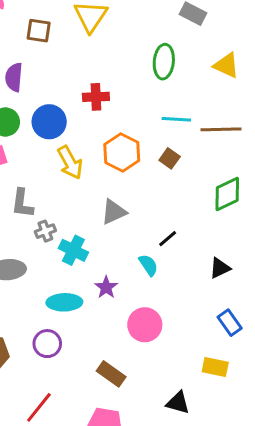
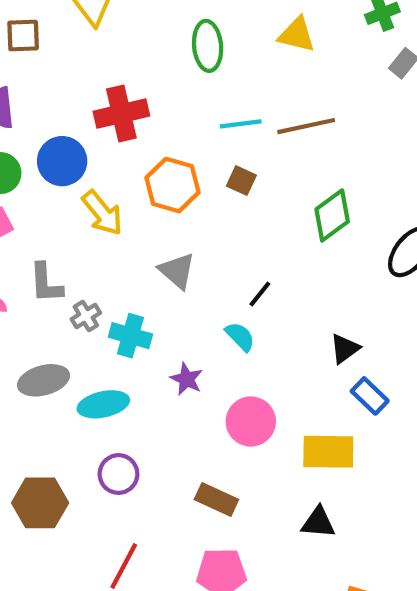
red cross: (96, 97) -> (121, 114), size x1.4
gray triangle: (114, 212) -> (177, 271), turned -44
black triangle: (220, 268) -> (345, 349), moved
cyan ellipse: (64, 302) -> (103, 404), moved
yellow rectangle: (215, 367) -> (328, 452), moved, size x1.4

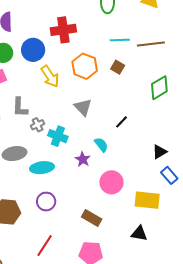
cyan semicircle: (240, 337) -> (101, 145), moved

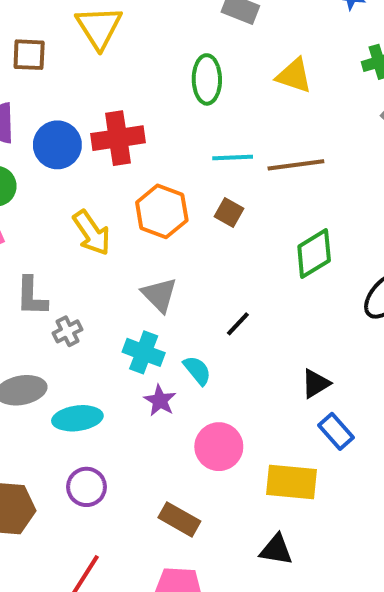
blue circle: (33, 50) -> (57, 145), moved
cyan cross: (58, 136) -> (144, 352), moved

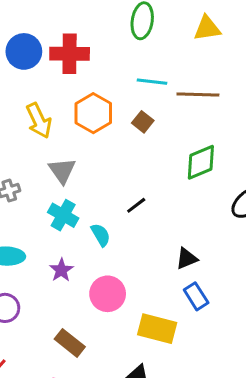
yellow triangle: (294, 76) -> (207, 28), turned -36
gray triangle: (159, 295) -> (62, 171), moved
purple star: (160, 400) -> (61, 270), moved

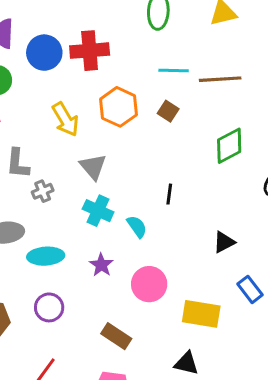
black line: (136, 205) -> (169, 194), turned -40
blue rectangle: (196, 296) -> (250, 289), moved

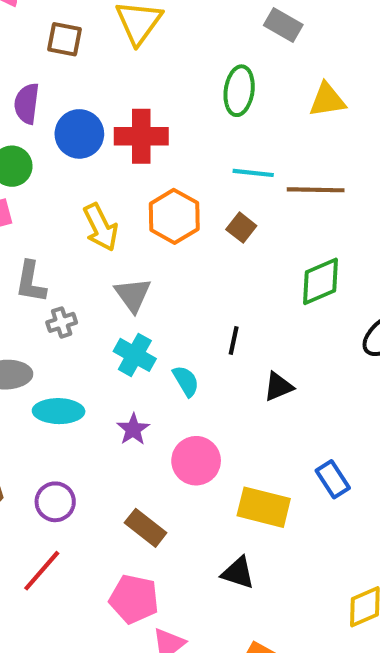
black triangle: (224, 242) -> (278, 387), moved
purple circle: (49, 307) -> (55, 502), moved

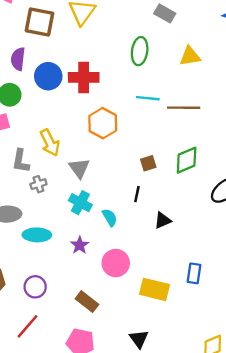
brown square: (65, 39) -> (40, 22), size x1.5
yellow arrow: (101, 227) -> (50, 143), moved
brown square: (241, 228) -> (148, 163), moved, turned 35
blue rectangle: (333, 479) -> (194, 273), turned 42
black triangle: (238, 573) -> (139, 339), moved, turned 36

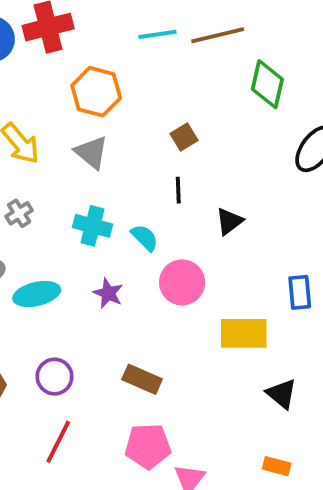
green diamond: (187, 160) -> (267, 84), moved, turned -40
gray triangle: (79, 168) -> (91, 152), moved
pink circle: (116, 263) -> (182, 282), moved
black triangle: (139, 339) -> (282, 394), moved

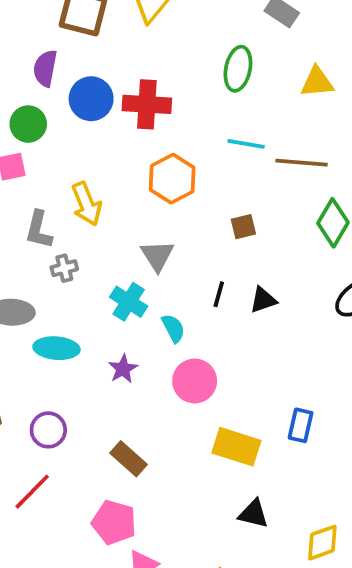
brown square: (184, 137) -> (243, 227), moved
gray triangle: (91, 152) -> (157, 256), moved
black triangle: (229, 221) -> (263, 300), moved
black triangle: (282, 394) -> (253, 514), turned -44

